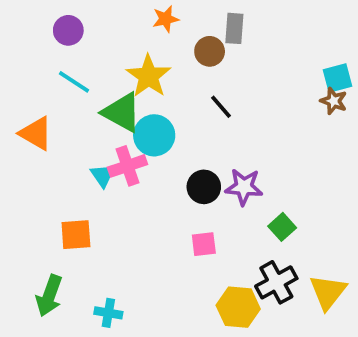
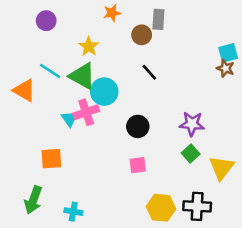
yellow star: (148, 76) -> (89, 46), moved, size x0.7
cyan line: (74, 82) -> (50, 71), moved
purple star: (244, 187) -> (192, 124), moved
black cross: (276, 282) -> (197, 206), moved, turned 32
yellow triangle: (328, 292) -> (222, 168), moved

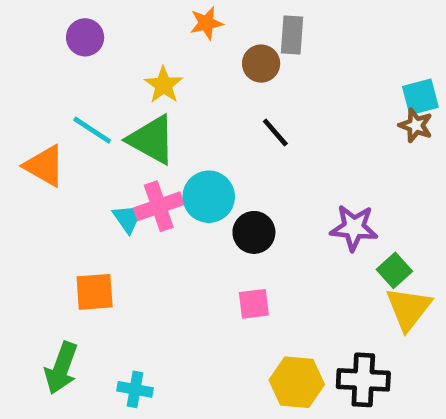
cyan circle: (104, 92) -> (209, 197), moved
green square: (191, 154) -> (394, 270), moved

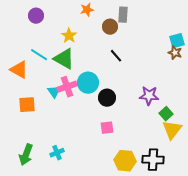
orange square: (95, 292) -> (27, 105), moved
cyan cross: (135, 389) -> (57, 153), moved, turned -32

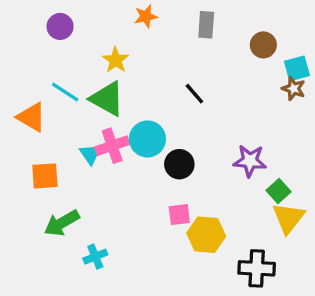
brown circle: (110, 27) -> (263, 45), moved
green arrow: (26, 155) -> (62, 223), moved, turned 40
yellow hexagon: (125, 161) -> (206, 235), moved

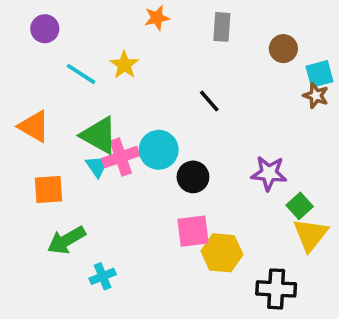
purple circle: (60, 26) -> (45, 29), moved
cyan line: (65, 92) -> (81, 74), moved
green triangle: (107, 99) -> (99, 135), moved
pink square: (179, 215) -> (193, 231), size x1.4

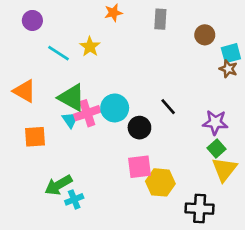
black line: (209, 101) -> (168, 107), moved
purple star: (269, 173) -> (215, 122), moved
green arrow: (66, 240) -> (59, 185), moved

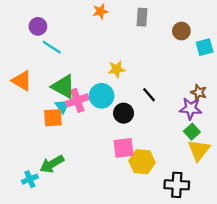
purple circle: (32, 20) -> (38, 26), moved
yellow star: (90, 47) -> (117, 69), moved, turned 30
brown star: (228, 69) -> (199, 92), moved
orange square: (35, 137) -> (53, 118), moved
cyan cross: (74, 199) -> (30, 179), moved

